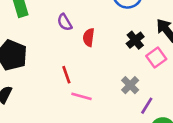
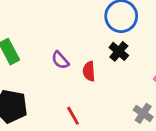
black cross: (135, 40) -> (119, 51), moved

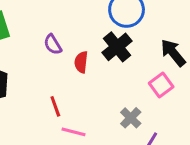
black cross: (119, 51) -> (117, 47), size x1.4

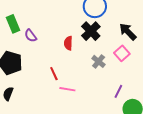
purple semicircle: (53, 45) -> (31, 36), moved
gray cross: (131, 118) -> (99, 61), moved

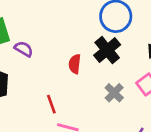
purple semicircle: (31, 36) -> (24, 49), turned 152

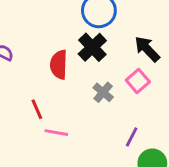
red semicircle: (75, 64) -> (59, 65), size x1.4

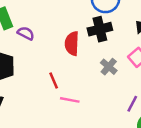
black cross: (92, 47) -> (100, 29), turned 30

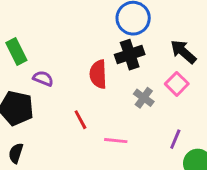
purple semicircle: (26, 33) -> (43, 78), moved
pink line: (70, 100) -> (116, 141), moved

